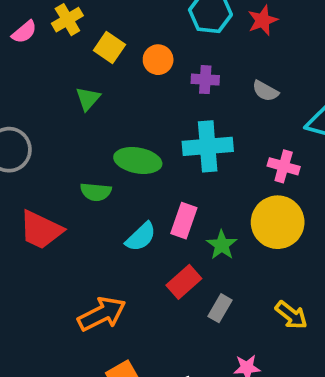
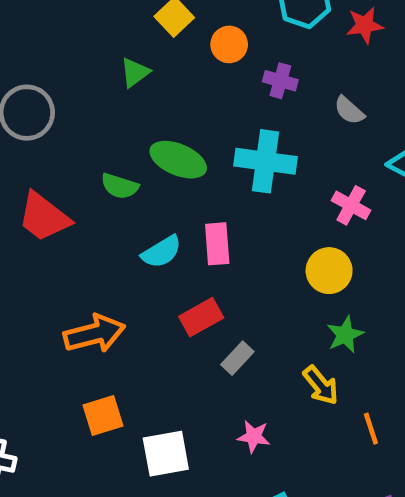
pink rectangle: (184, 221) -> (217, 244), turned -36
yellow circle: (278, 222) -> (329, 271), size x0.7
green star: (222, 245) -> (345, 335), moved

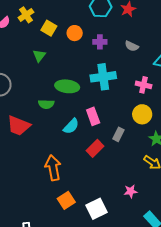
orange arrow: (94, 334) -> (53, 168), turned -70
gray rectangle: (237, 358) -> (118, 134), moved

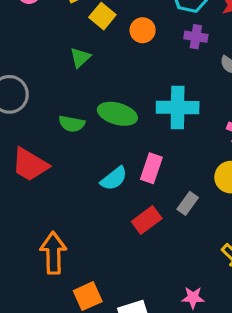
purple cross: (100, 42) -> (196, 37), moved
green semicircle: (46, 104) -> (72, 124), moved
pink rectangle: (93, 116) -> (151, 168), turned 30
orange arrow: (53, 168) -> (53, 253), moved

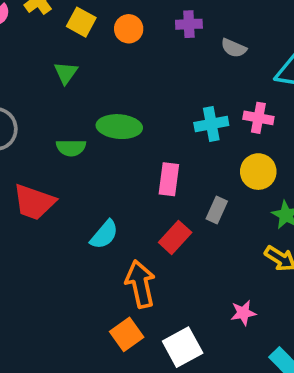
cyan cross: (178, 107) -> (211, 124), moved, size x0.7
cyan semicircle: (114, 179) -> (104, 235), moved
orange arrow: (53, 253) -> (140, 284), moved

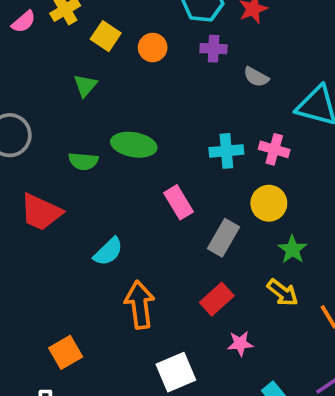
pink rectangle: (169, 179) -> (178, 202), turned -44
gray rectangle: (217, 210) -> (223, 238), size x1.4
red rectangle: (175, 237) -> (217, 299), moved
orange square: (127, 334) -> (66, 352), moved

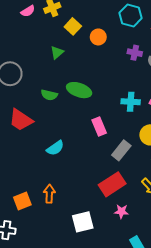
purple cross: (214, 49) -> (135, 53), moved
red rectangle: (217, 299) -> (112, 184), size x1.4
orange arrow: (140, 305) -> (49, 194), moved, size x0.7

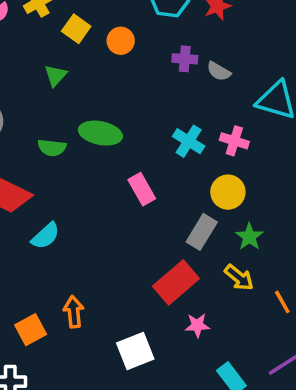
cyan cross: (131, 102) -> (189, 141), turned 36
cyan semicircle: (55, 148) -> (46, 236), moved
gray rectangle: (121, 150) -> (202, 232), moved

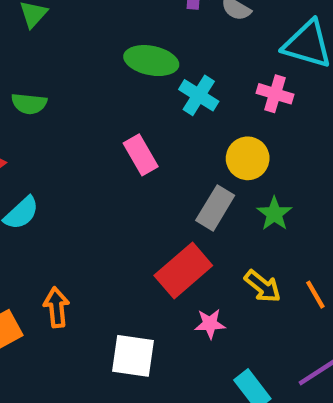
green ellipse: (100, 133) -> (151, 61), moved
pink cross: (234, 141) -> (275, 94), moved
yellow arrow: (239, 278) -> (263, 286), moved
white square: (135, 351) -> (133, 356), turned 30

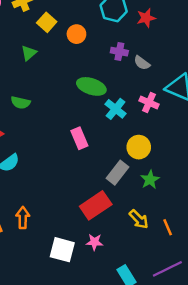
pink cross: (275, 94) -> (149, 103), moved
pink star: (210, 324) -> (94, 242), moved

